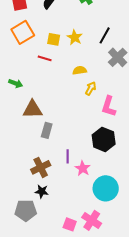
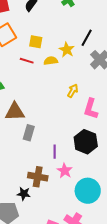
yellow star: (75, 37) -> (67, 50), moved
yellow semicircle: (80, 70) -> (51, 61), moved
purple line: (68, 156) -> (55, 152), moved
brown cross: (41, 167) -> (38, 177), moved, turned 36

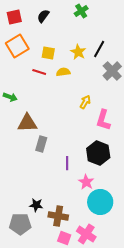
yellow star: (67, 50) -> (78, 52), moved
pink star: (65, 171) -> (86, 182), moved
brown cross: (38, 177) -> (58, 216), moved

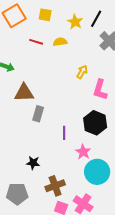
yellow square: (48, 53) -> (45, 15), moved
black star: (36, 205) -> (33, 163), moved
brown cross: (58, 216) -> (55, 186), turned -30

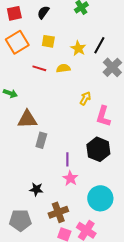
pink star: (83, 152) -> (70, 178), moved

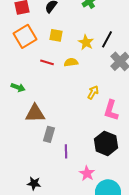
purple line: (67, 159) -> (66, 151), moved
pink star: (70, 178) -> (87, 173), moved
black star: (36, 189) -> (34, 183), moved

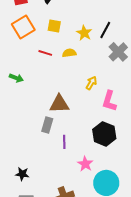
brown triangle: (35, 113) -> (59, 104), moved
black star: (34, 183) -> (22, 174), moved

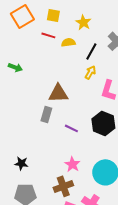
black line: (105, 30) -> (91, 51), moved
red line: (45, 53) -> (48, 35), moved
purple line: (64, 142) -> (71, 128), moved, turned -64
pink star: (85, 164) -> (72, 164), moved

